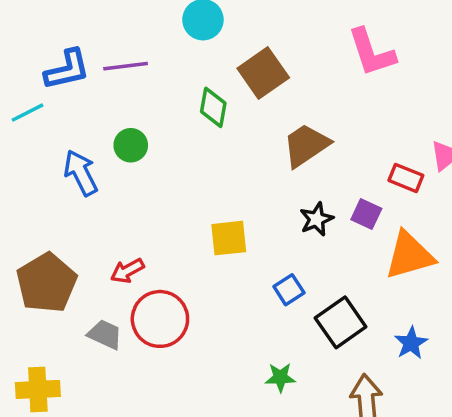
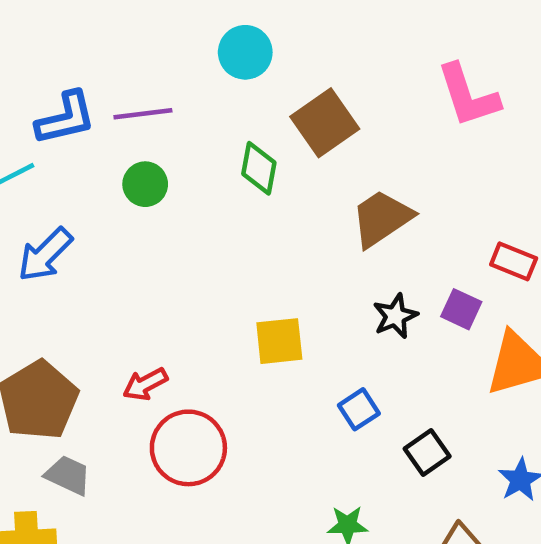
green circle: (131, 145) -> (145, 184), moved
blue arrow: (81, 173) -> (45, 255), moved, turned -108
black square: (341, 322) -> (427, 452), size x0.7
gray trapezoid: (105, 334) -> (68, 475), moved

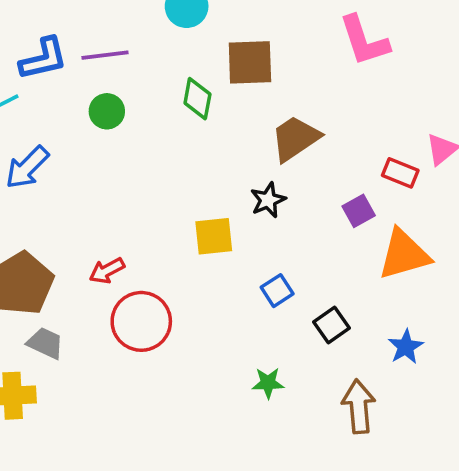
brown square: (325, 123) -> (250, 62), turned 33
purple square: (461, 309) -> (359, 211), turned 36
black star: (395, 316) -> (268, 200), moved

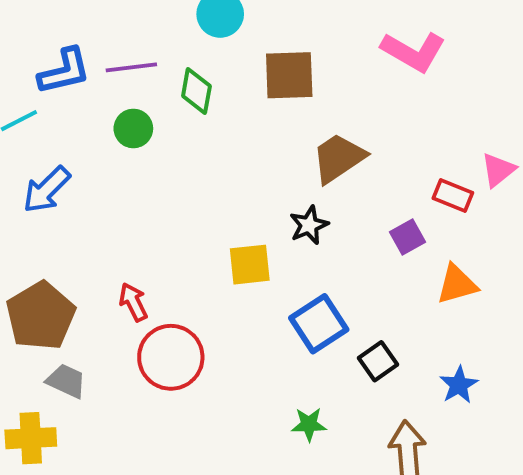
pink L-shape: (364, 41) -> (413, 52), turned -42
green diamond: (197, 99) -> (196, 91), moved
orange triangle: (404, 254) -> (457, 284), size x0.7
red arrow: (107, 271) -> (133, 302), turned 92
blue square: (277, 291) -> (319, 324), size x1.6

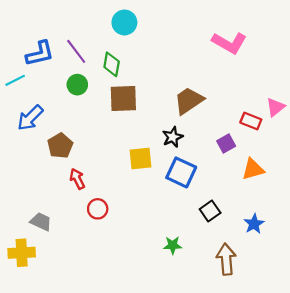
purple line: (131, 67) -> (76, 51), turned 60
brown square: (289, 75) -> (123, 99), moved
brown pentagon: (41, 316) -> (60, 146), moved, size x0.7
blue square: (319, 324) -> (181, 172), moved, turned -32
red circle: (171, 357) -> (98, 209), size x0.6

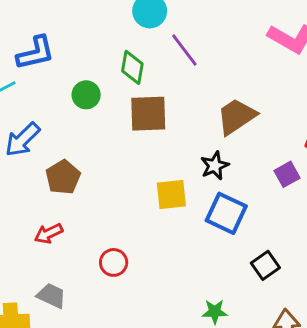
purple line: (76, 51) -> (184, 50), moved
red arrow: (77, 179) -> (49, 234), moved, turned -90
gray trapezoid: (41, 222) -> (51, 296), moved

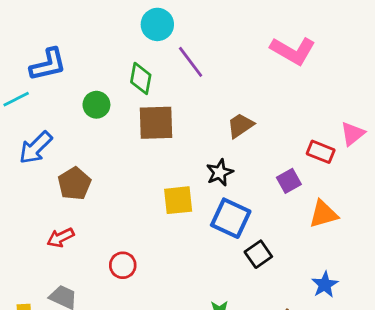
brown trapezoid: (236, 116) -> (240, 125), size x0.7
black square: (265, 265) -> (258, 254), moved

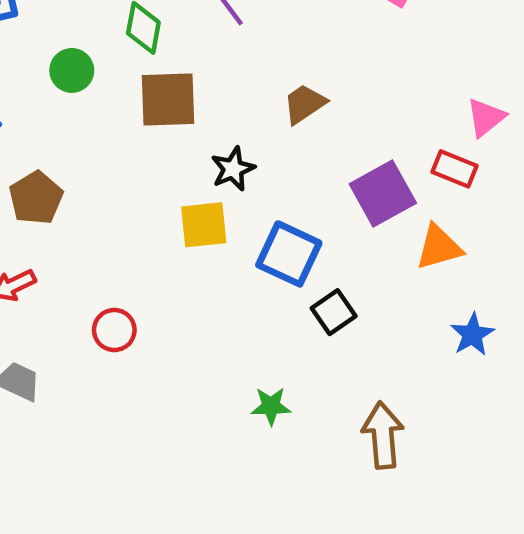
red rectangle: (321, 152) -> (454, 169), moved
black star: (220, 173) -> (233, 169), moved
purple square: (289, 181) -> (383, 194), size x1.6
blue star: (325, 285) -> (472, 335), moved

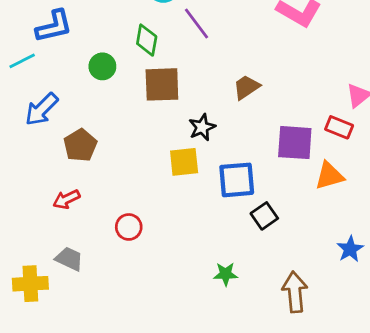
purple square: (383, 194) -> (295, 143), turned 33
blue square: (289, 254) -> (237, 180), turned -30
blue star: (472, 335) -> (350, 249), moved

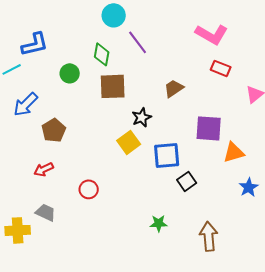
red rectangle: (339, 127) -> (221, 68), moved
yellow square: (184, 162) -> (129, 142), turned -30
blue star: (350, 249) -> (249, 187), moved

